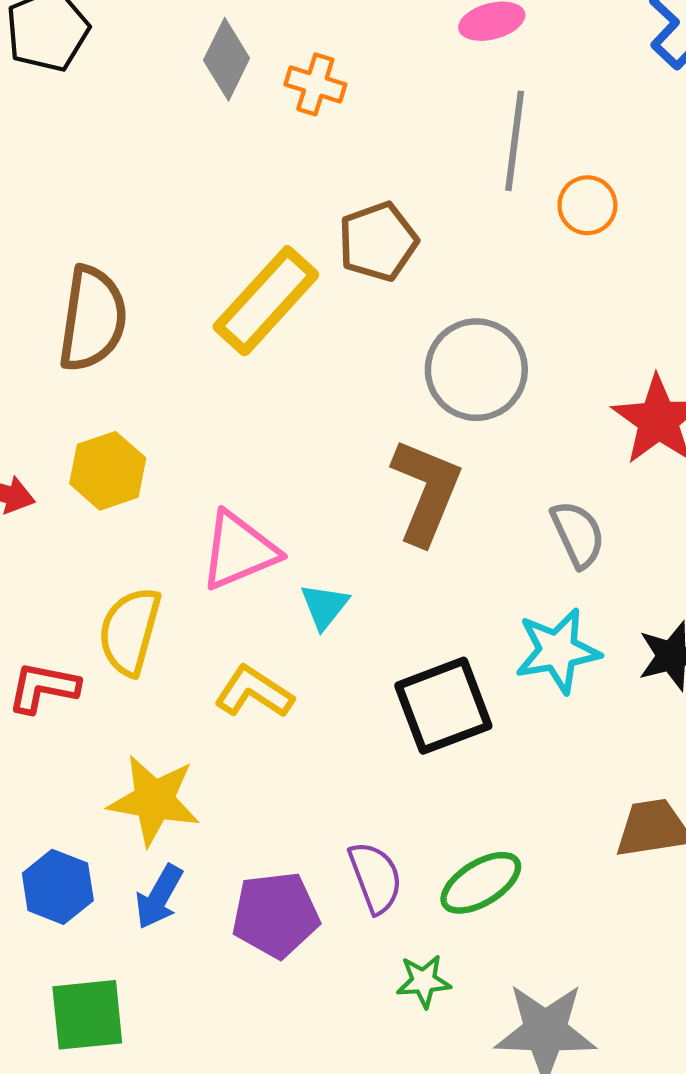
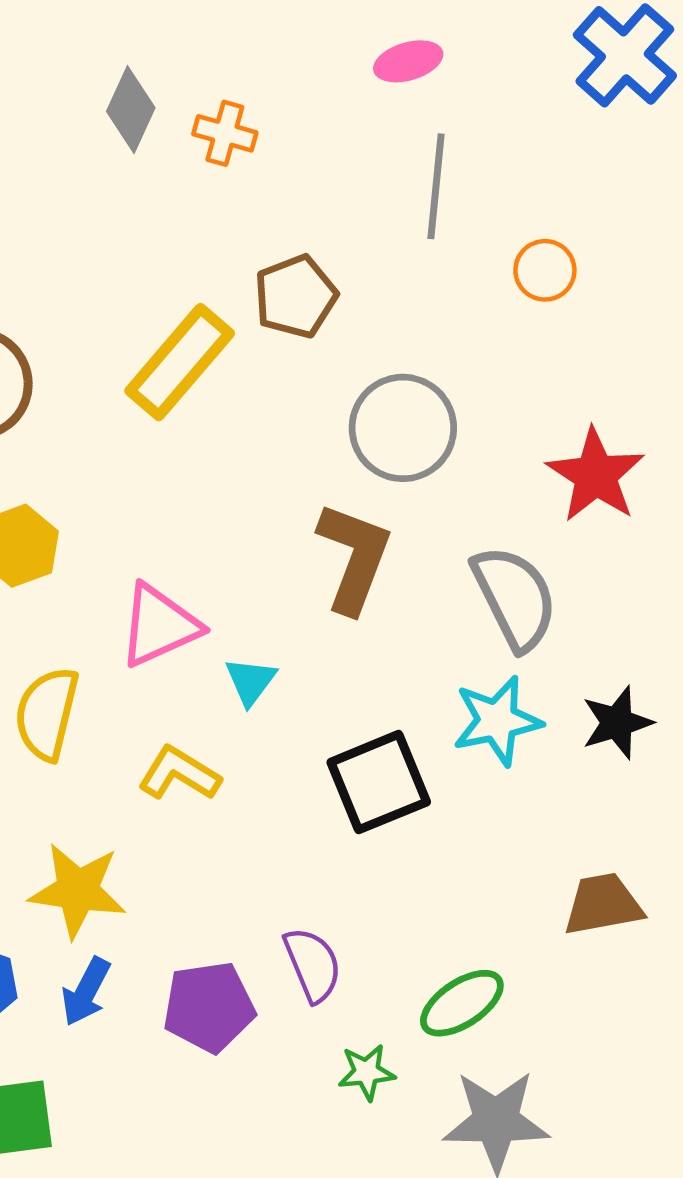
orange circle: (587, 205) -> (545, 270), moved
gray semicircle: (578, 534) -> (515, 598), size x1.5
green ellipse: (481, 883) -> (462, 1003), moved

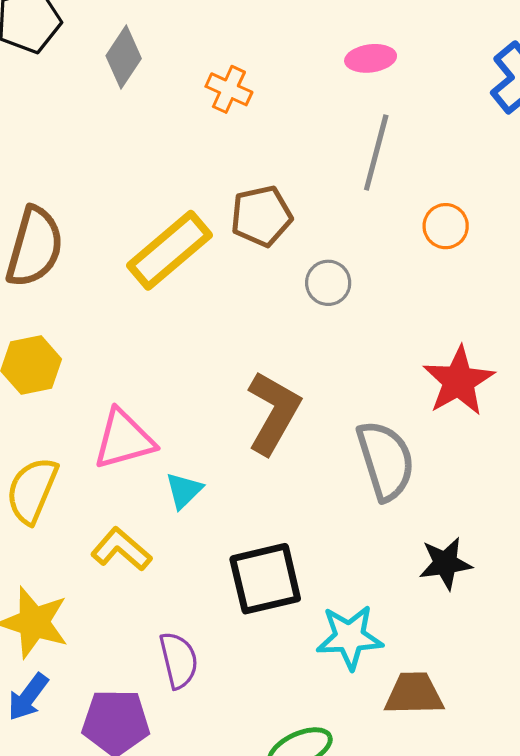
gray diamond: (131, 110) -> (124, 57), moved
gray circle: (403, 428) -> (328, 283), moved, size x0.6
cyan star: (497, 721) -> (350, 637), moved
purple semicircle: (313, 965) -> (179, 660), moved

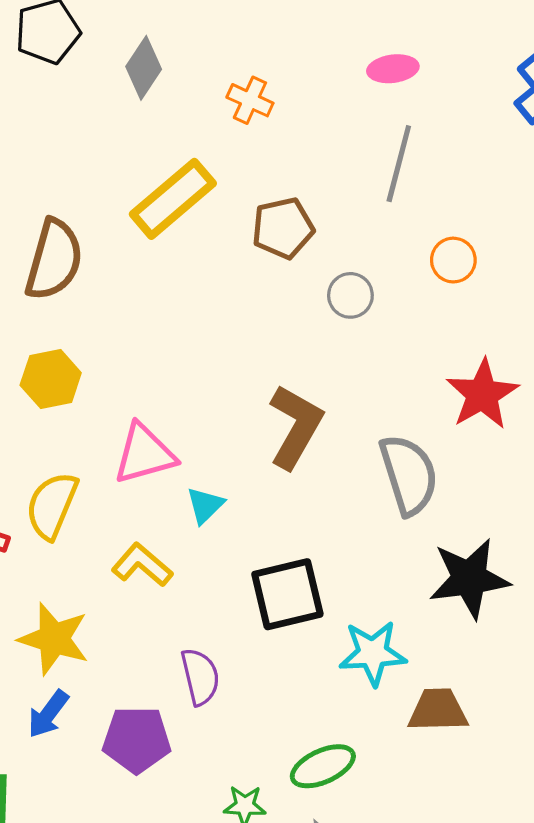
orange circle: (446, 226) -> (453, 260), moved
yellow rectangle: (169, 250) -> (173, 199), moved
black star: (445, 563) -> (469, 578), size x1.5

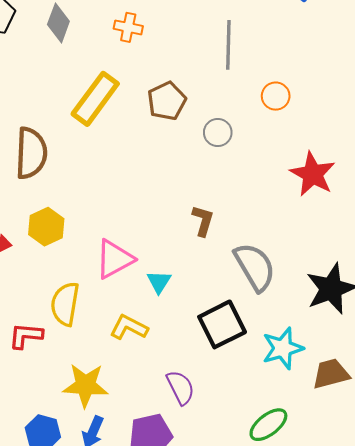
brown L-shape: (295, 427) -> (203, 221), size x0.6
gray semicircle: (409, 475) -> (255, 267), moved

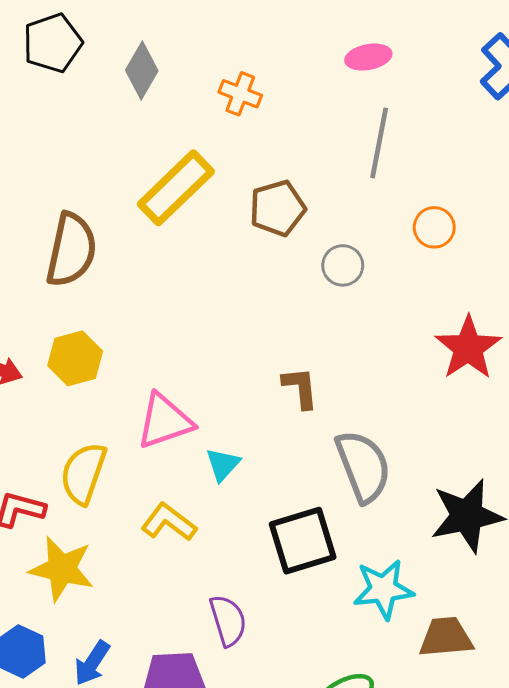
brown L-shape: (203, 221) -> (300, 388), turned -32
yellow star: (86, 385) -> (62, 569), moved

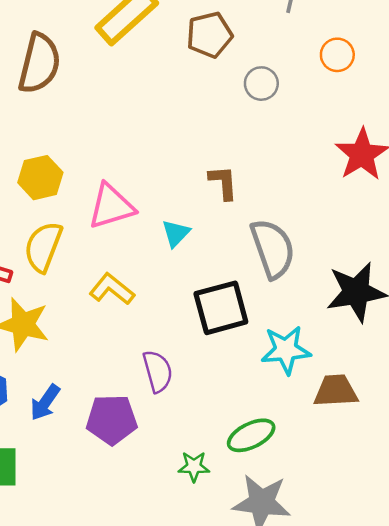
yellow hexagon: (75, 358) -> (40, 178), moved
cyan triangle: (223, 464) -> (176, 233), moved

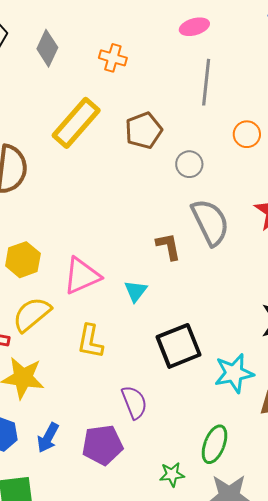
yellow semicircle: (43, 247) -> (32, 314), turned 36
gray semicircle: (273, 249) -> (210, 222), moved
yellow L-shape: (112, 289) -> (90, 341), turned -111
green ellipse: (251, 435) -> (215, 444), turned -36

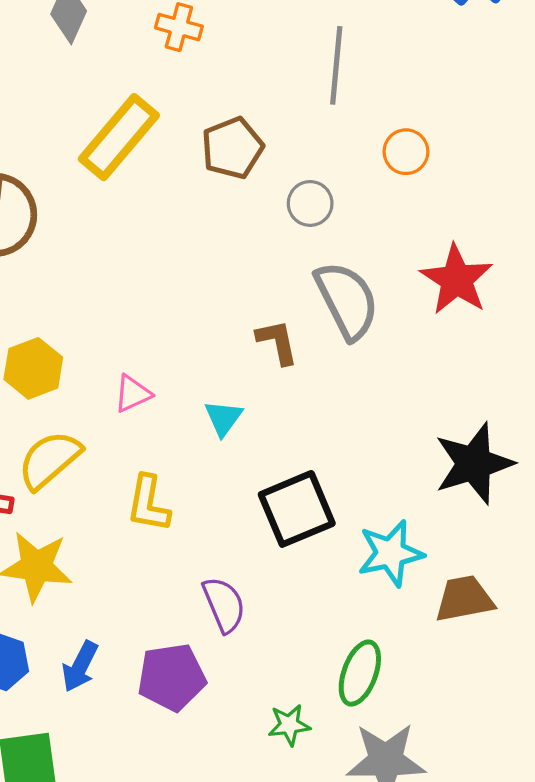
pink triangle: (82, 276) -> (133, 394), size x0.6

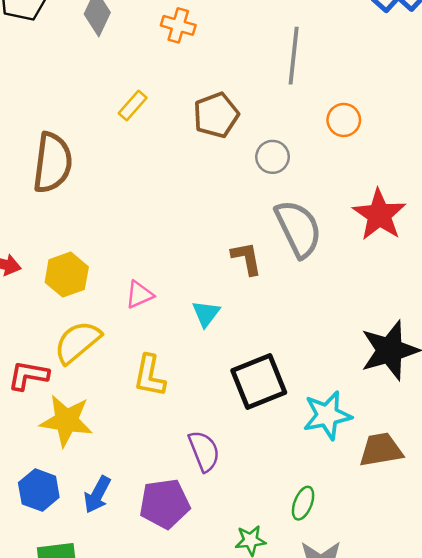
yellow rectangle: (119, 137) -> (133, 106), size x0.5
green ellipse: (360, 673) -> (303, 503), size x0.7

